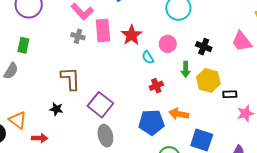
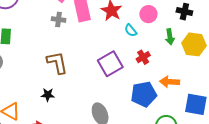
purple square: (100, 105) -> (110, 64), moved, turned 30

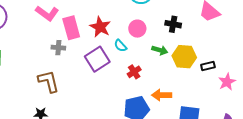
gray cross: (59, 20) -> (58, 48), moved
green arrow: (170, 37) -> (160, 50), turned -63
purple square: (110, 64) -> (97, 59), moved

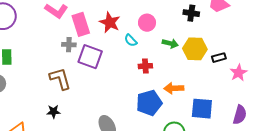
black cross: (173, 24) -> (191, 13), moved
purple square: (97, 59) -> (90, 57), moved, turned -35
red cross: (134, 72) -> (145, 66), turned 32

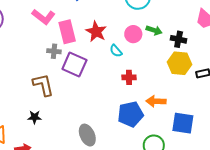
black cross: (191, 13) -> (179, 39), moved
green arrow: (170, 43) -> (154, 30), moved

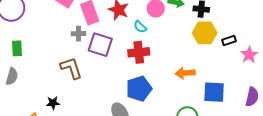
red cross: (129, 77) -> (139, 52), moved, size x1.5
blue pentagon: (130, 114) -> (139, 89), moved
black star: (35, 117) -> (53, 103), moved

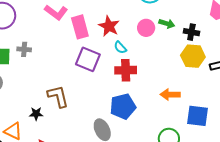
cyan semicircle: (140, 27) -> (120, 47), moved
gray cross: (78, 34) -> (24, 49), moved
brown L-shape: (71, 68) -> (58, 96), moved

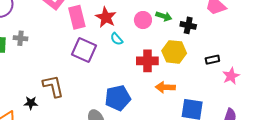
yellow hexagon: (193, 56) -> (174, 52), moved
red cross: (126, 70) -> (147, 61), moved

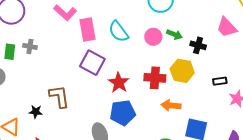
red star: (106, 17) -> (119, 83), moved
cyan semicircle: (117, 39) -> (119, 32), moved, size x1.6

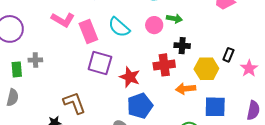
black cross: (198, 45) -> (182, 46), moved
yellow hexagon: (182, 71) -> (206, 69), moved
black rectangle: (220, 81) -> (228, 55), turned -48

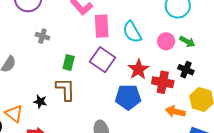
green rectangle: (17, 69) -> (69, 62), moved
red star: (130, 77) -> (138, 69), moved
blue pentagon: (140, 106) -> (128, 97), moved

